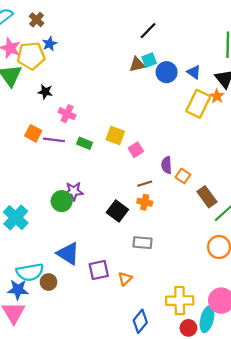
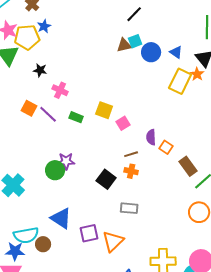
purple line: (54, 140) -> (48, 114), turned 36
orange triangle: (125, 279) -> (113, 241), size x1.6

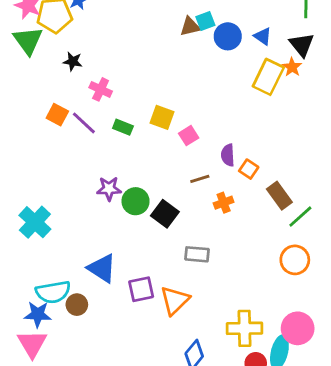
green circle: (55, 170) -> (136, 201), moved
orange cross: (131, 171) -> (224, 203), moved, turned -32

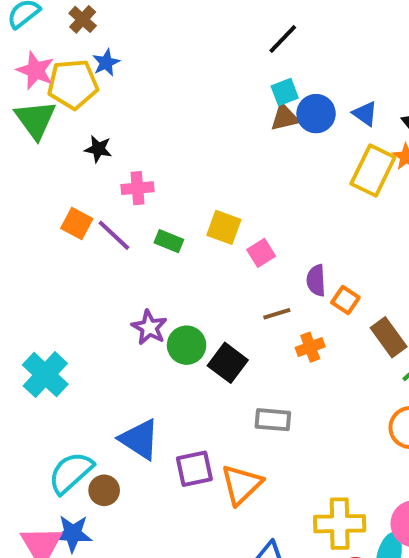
brown triangle: (190, 27) -> (285, 118), moved
pink cross: (101, 89) -> (137, 188), turned -30
purple star: (109, 189) -> (149, 327), turned 30
cyan semicircle: (53, 292) -> (71, 473), turned 148
blue star: (38, 314) -> (73, 534), moved

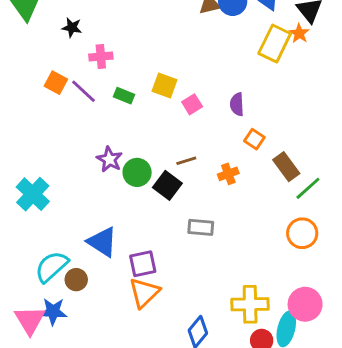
purple semicircle: (316, 280) -> (237, 104), moved
brown line: (277, 314) -> (186, 161), moved
orange triangle: (241, 484) -> (144, 293), moved

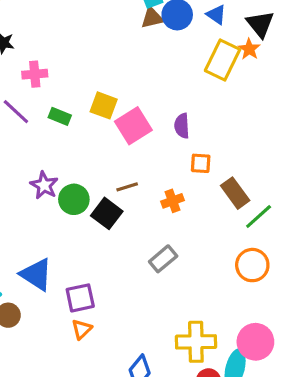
pink square: (192, 104) -> (133, 126), size x1.6
orange square: (254, 139) -> (201, 163), turned -30
gray rectangle: (201, 227) -> (163, 259), moved, turned -45
orange triangle: (144, 293) -> (82, 329), size x0.6

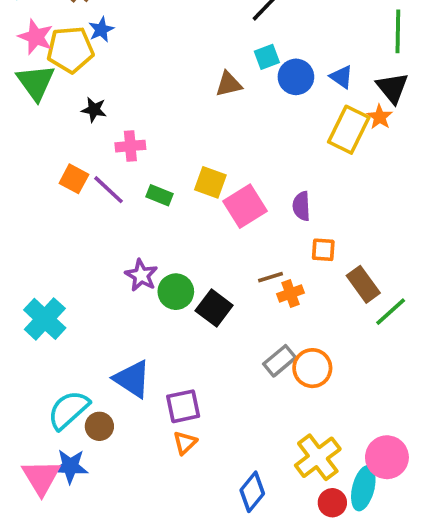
brown triangle: (152, 18) -> (229, 84), moved
brown line: (127, 187) -> (270, 277), moved
orange circle: (252, 265) -> (312, 368), moved
yellow cross: (196, 342) -> (318, 457), turned -36

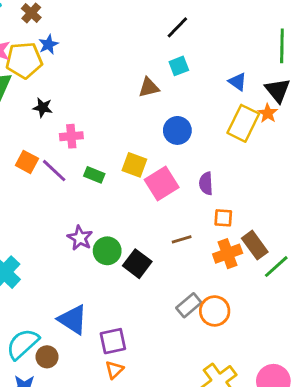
blue circle: (296, 77) -> (177, 130), moved
orange cross: (290, 293) -> (228, 254), moved, size x1.4

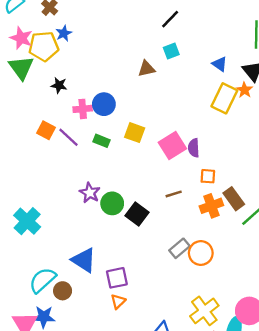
blue circle: (177, 130) -> (104, 104), moved
pink square: (162, 183) -> (172, 146), moved

